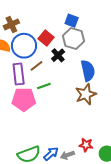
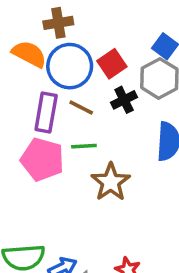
brown line: (36, 66) -> (81, 108), turned 48
brown star: (86, 94) -> (111, 182), moved, turned -30

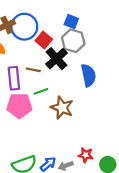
blue circle: (70, 66) -> (24, 27), moved
black cross: (124, 100) -> (56, 59), size x1.5

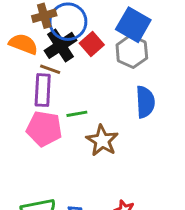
blue square: (71, 22) -> (133, 25), size x1.6
black cross: (56, 59) -> (61, 45), moved
brown line: (33, 70) -> (50, 69), moved

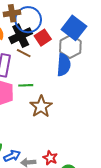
brown line: (50, 69) -> (24, 53), moved
blue semicircle: (145, 102) -> (64, 65), moved

